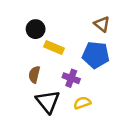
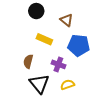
brown triangle: (102, 24) -> (67, 20), moved
black circle: (36, 29) -> (36, 11), moved

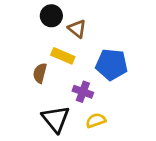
brown triangle: (67, 20) -> (77, 29), moved
brown semicircle: (28, 61) -> (40, 73), moved

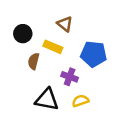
black circle: (51, 16) -> (23, 34), moved
black triangle: (56, 119) -> (47, 100), turned -40

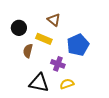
blue pentagon: (94, 54) -> (78, 45), turned -30

